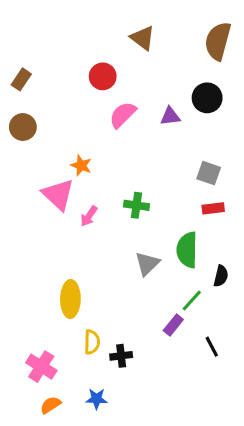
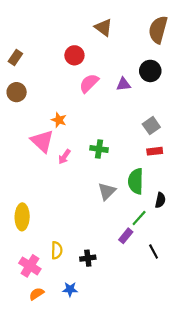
gray square: (209, 173) -> (151, 126), turned 36
yellow ellipse: (70, 299) -> (22, 217), moved
yellow semicircle: (92, 342) -> (57, 250), moved

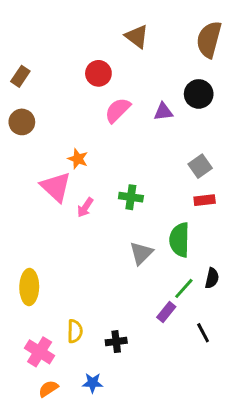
black semicircle: (160, 200) -> (212, 278), moved

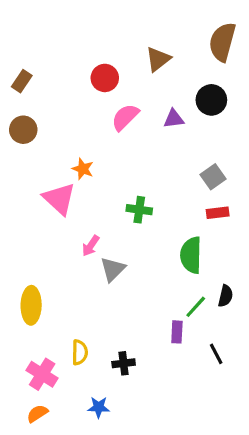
brown triangle: (137, 37) -> (158, 59), moved, turned 45
pink arrow: (85, 207) -> (91, 246), moved
gray triangle: (141, 253) -> (113, 269), moved
purple rectangle: (166, 312) -> (177, 332), turned -36
orange semicircle: (48, 389) -> (37, 413), moved

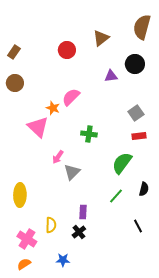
pink semicircle: (125, 117) -> (71, 97), moved
green semicircle: (191, 255) -> (122, 163), turned 35
green line: (196, 307) -> (116, 196), moved
purple rectangle: (177, 332) -> (83, 212), moved
black cross: (124, 363) -> (79, 232), turned -32

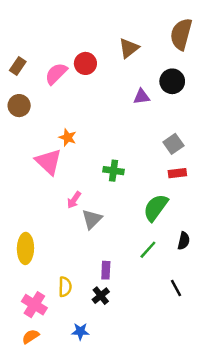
pink semicircle: (71, 97) -> (56, 74), moved

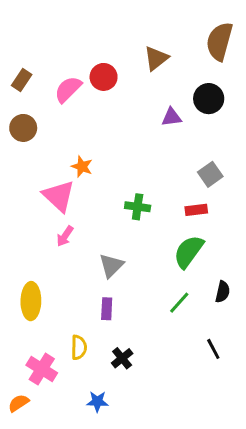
red rectangle: (177, 173) -> (196, 210), moved
pink arrow: (74, 200) -> (65, 236), moved
purple rectangle: (106, 270) -> (107, 309), moved
orange semicircle: (31, 336) -> (19, 403), moved

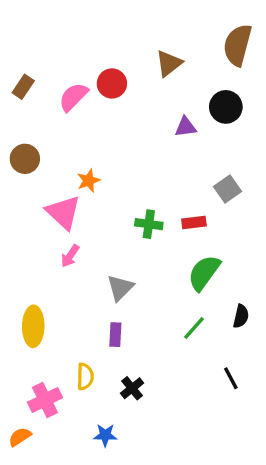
brown circle: (23, 128) -> (25, 159), moved
orange star: (82, 167) -> (88, 181), turned 30
red rectangle: (196, 210) -> (194, 222), moved
pink cross: (42, 369) -> (45, 400), turned 32

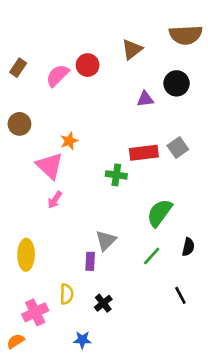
brown semicircle: (238, 45) -> (186, 35), turned -108
red rectangle: (194, 222) -> (144, 153), moved, size x1.5
gray triangle: (120, 288) -> (106, 240), moved

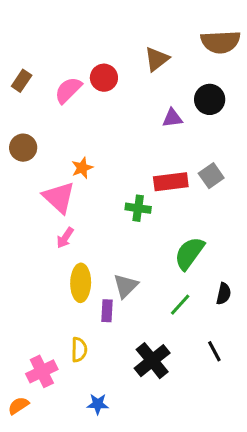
yellow ellipse: (26, 255) -> (81, 283), moved
black cross: (103, 303) -> (152, 361), moved, size x1.6

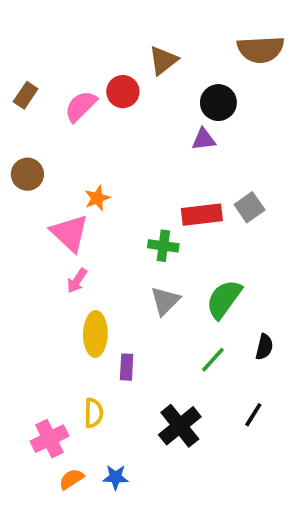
brown triangle: (157, 59) -> (163, 60), moved
black circle: (210, 99) -> (218, 103), moved
gray triangle: (126, 286) -> (165, 301), moved
black line: (214, 351) -> (253, 415), turned 60
orange semicircle: (18, 406) -> (71, 479), moved

